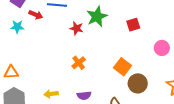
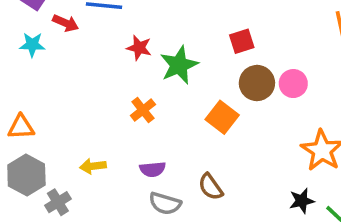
green star: (97, 17) -> (179, 65), moved
brown circle: (138, 83) -> (257, 83), moved

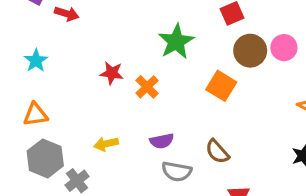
cyan star: (32, 45) -> (36, 61), moved, turned -30
red star: (139, 48) -> (112, 73), moved

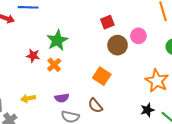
green star: (176, 42) -> (57, 40), moved
pink circle: (284, 48) -> (138, 36), moved
orange square: (221, 86) -> (102, 76), moved

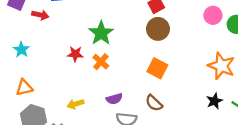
pink circle: (138, 36) -> (213, 15), moved
brown circle: (118, 45) -> (158, 29), moved

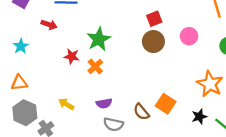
red arrow: (40, 15) -> (49, 25), moved
pink circle: (213, 15) -> (189, 36), moved
orange square: (157, 68) -> (166, 104), moved
yellow arrow: (75, 104) -> (66, 104), turned 42

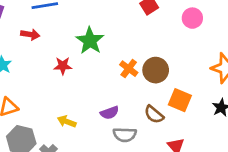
brown circle: (153, 42) -> (156, 70), moved
orange cross: (95, 67) -> (129, 69), moved

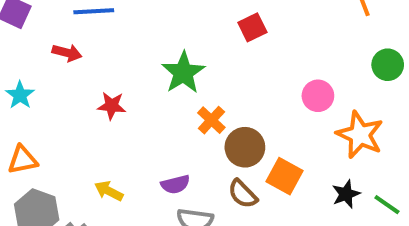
pink circle: (192, 18) -> (318, 96), moved
green star: (90, 41) -> (183, 73), moved
brown circle: (156, 70) -> (245, 147), moved

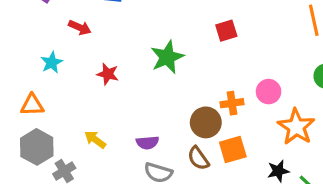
cyan star: (20, 95) -> (52, 63), moved
orange cross: (211, 120) -> (232, 103), moved, turned 30
orange square: (285, 176) -> (233, 150), turned 36

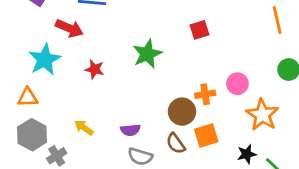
red arrow: (80, 28) -> (69, 28), size x1.4
cyan star: (52, 63) -> (45, 60), size x1.6

